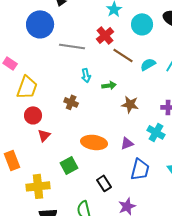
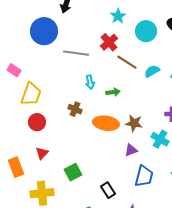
brown star: (130, 104) -> (134, 123), moved
red triangle: (44, 135) -> (42, 153), moved
orange ellipse: (94, 142) -> (106, 123), moved

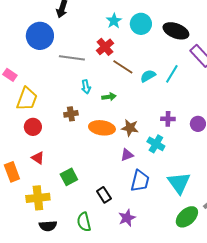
cyan circle: (146, 31) -> (141, 24), moved
brown cross: (75, 109) -> (71, 114), turned -32
red triangle: (42, 153) -> (38, 158), turned -40

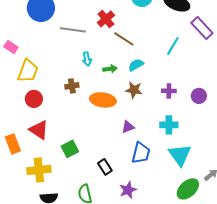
cyan semicircle: (148, 76) -> (136, 65), moved
brown star: (130, 128) -> (134, 90), moved
cyan cross: (156, 144) -> (169, 125), moved, turned -30
red triangle: (38, 158) -> (39, 130), size x1.5

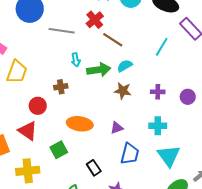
green arrow: (110, 69) -> (99, 70), size x1.6
red circle: (34, 99) -> (38, 106), moved
orange ellipse: (103, 100) -> (80, 124), moved

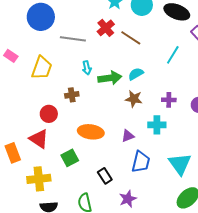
brown line: (113, 40) -> (131, 38), moved
yellow trapezoid: (17, 72) -> (42, 68), moved
cyan cross: (158, 126) -> (157, 125), moved

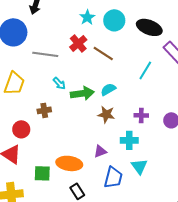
cyan arrow: (87, 68) -> (59, 83), turned -32
orange ellipse: (91, 132) -> (69, 163), moved
green square: (70, 158) -> (42, 173), turned 30
cyan triangle: (180, 164) -> (139, 166), moved, size x0.7

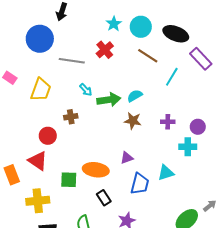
brown line: (103, 53) -> (148, 56), moved
cyan cross: (129, 140) -> (188, 147), moved
cyan triangle: (139, 166) -> (166, 173), turned 48

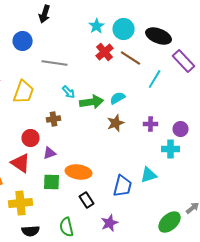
blue circle: (40, 39) -> (23, 41), size x0.7
red cross: (105, 50) -> (105, 52), moved
brown star: (133, 121) -> (116, 123), turned -30
purple triangle: (127, 158) -> (50, 153), moved

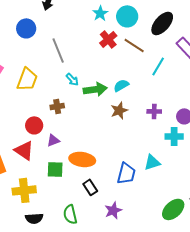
black ellipse: (159, 36) -> (162, 23), turned -70
gray line: (55, 63) -> (58, 50), turned 60

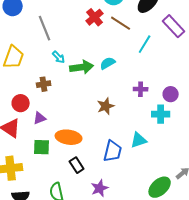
brown star: (119, 110) -> (106, 106), moved

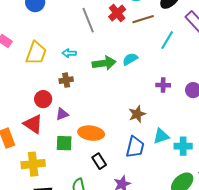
brown line: (121, 23) -> (143, 19), turned -50
gray line: (45, 28) -> (88, 20), moved
cyan arrow: (59, 57) -> (69, 53), moved, turned 136
brown star: (106, 106) -> (137, 114), moved
cyan cross: (161, 114) -> (183, 146), moved

